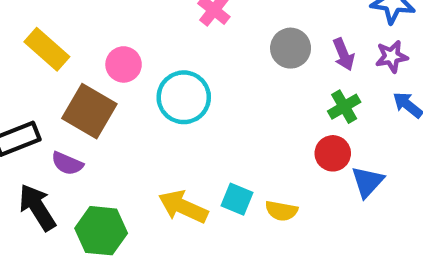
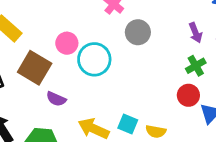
gray circle: (291, 48) -> (138, 32), moved
pink circle: (124, 64) -> (67, 43), moved
purple semicircle: (67, 163) -> (56, 99), moved

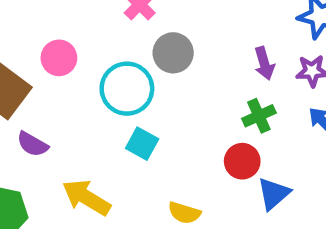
cyan circle: (94, 59) -> (127, 89), moved
cyan square: (128, 124) -> (142, 144), moved

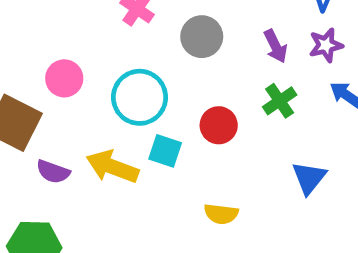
gray circle: (173, 53) -> (202, 37), moved
red circle: (242, 161) -> (219, 125), moved
yellow arrow: (86, 198) -> (112, 167), moved

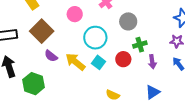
purple arrow: (275, 46) -> (152, 62), moved
pink circle: (64, 78) -> (75, 14), moved
green cross: (280, 101) -> (140, 45), moved

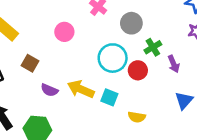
brown square: (42, 31) -> (30, 63), size x0.6
cyan circle: (95, 38) -> (113, 58), moved
cyan square: (99, 62) -> (109, 97), moved

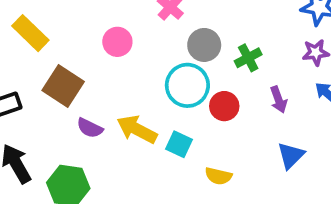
gray circle: (131, 23) -> (204, 45), moved
green cross: (153, 47) -> (248, 58), moved
brown square: (30, 63) -> (63, 86), size x1.5

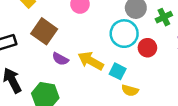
yellow semicircle: (218, 176) -> (130, 90), moved

